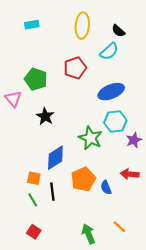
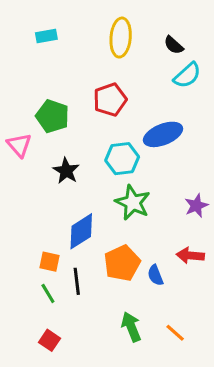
cyan semicircle: (109, 51) -> (187, 75), moved
cyan hexagon: (115, 121) -> (122, 159), moved
green arrow: (88, 234) -> (131, 327), moved

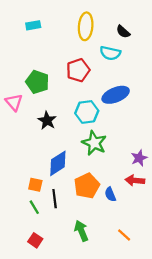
cyan semicircle: (187, 75) -> (110, 53), moved, turned 54
purple star: (196, 206) -> (139, 158), moved
green arrow: (131, 327) -> (81, 231), moved

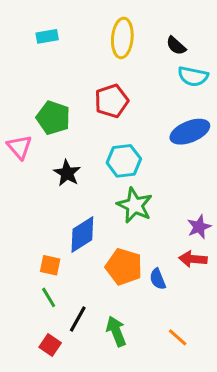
cyan semicircle: (110, 53) -> (193, 76), moved
blue ellipse: (116, 95) -> (190, 132), moved
orange pentagon: (87, 186) -> (124, 267), turned -30
black line: (55, 199) -> (78, 319), moved, turned 36

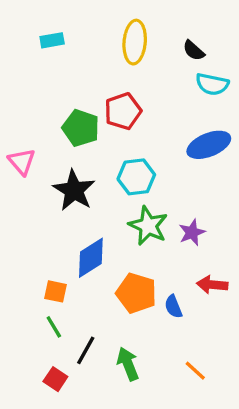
green pentagon: (53, 118) -> (81, 128), moved
black star: (67, 173) -> (74, 190), size x1.4
purple star: (199, 227) -> (192, 232), moved

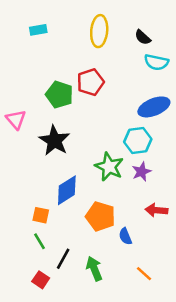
cyan hexagon: (136, 177) -> (138, 141), moved
blue semicircle: (173, 307) -> (125, 236), moved

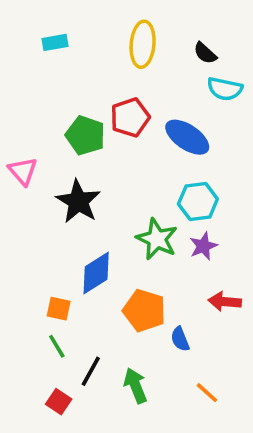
blue ellipse: (154, 107) -> (187, 137), moved, turned 56

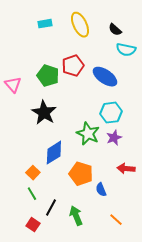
cyan rectangle: (55, 42) -> (45, 24), moved
yellow ellipse: (143, 44) -> (80, 25), turned -30
pink triangle: (23, 171) -> (13, 85), moved
orange square: (59, 309) -> (33, 173), turned 32

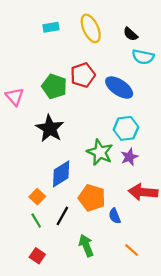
red arrow: (126, 169) -> (143, 192), size x1.4
black line: (51, 208) -> (62, 216), moved

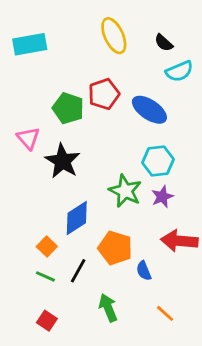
cyan rectangle: (51, 27) -> (30, 44), moved, size x1.6
cyan semicircle: (143, 57) -> (179, 71), turned -35
pink triangle: (15, 97) -> (28, 138), moved
green line: (36, 221) -> (45, 276), turned -35

